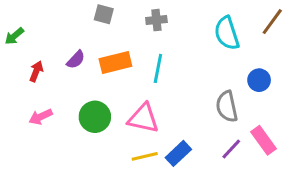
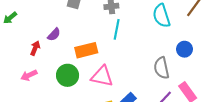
orange rectangle: (115, 63) -> (86, 50), moved
cyan line: (158, 68) -> (117, 29), moved
red arrow: (36, 71) -> (35, 48), moved

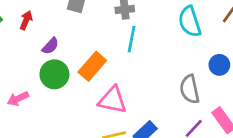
red arrow: (35, 48) -> (26, 20), moved
orange rectangle: (86, 50) -> (92, 66), turned -35
green circle: (68, 75) -> (54, 74), moved

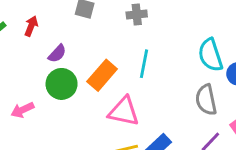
cyan semicircle: (190, 22) -> (210, 55), moved
cyan line: (132, 39) -> (144, 64), moved

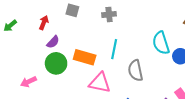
red arrow: (31, 26) -> (44, 23), moved
orange rectangle: (102, 75) -> (85, 57), turned 65
gray semicircle: (206, 100) -> (136, 71), moved

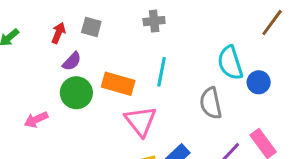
gray square: (72, 10) -> (91, 27), moved
gray semicircle: (136, 71) -> (211, 103), moved
pink triangle: (100, 83) -> (141, 121), turned 40

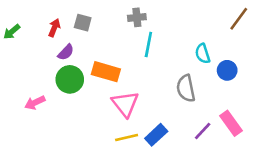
cyan semicircle: (230, 63) -> (203, 54), size x0.7
cyan line: (162, 72) -> (148, 45), moved

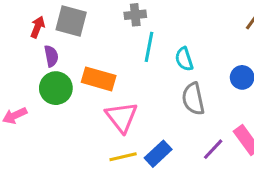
gray square: (83, 23) -> (71, 21), size x1.5
purple semicircle: (66, 52) -> (51, 56), turned -54
cyan semicircle: (203, 54) -> (184, 59), moved

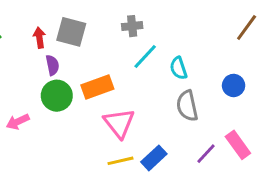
red arrow: (38, 27) -> (39, 38), turned -30
cyan line: (149, 47) -> (145, 57), turned 32
orange rectangle: (99, 79) -> (97, 87), turned -36

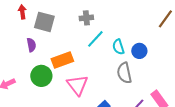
red arrow: (39, 38) -> (22, 12), moved
blue circle: (234, 85) -> (139, 51), moved
green circle: (57, 96) -> (41, 76), moved

